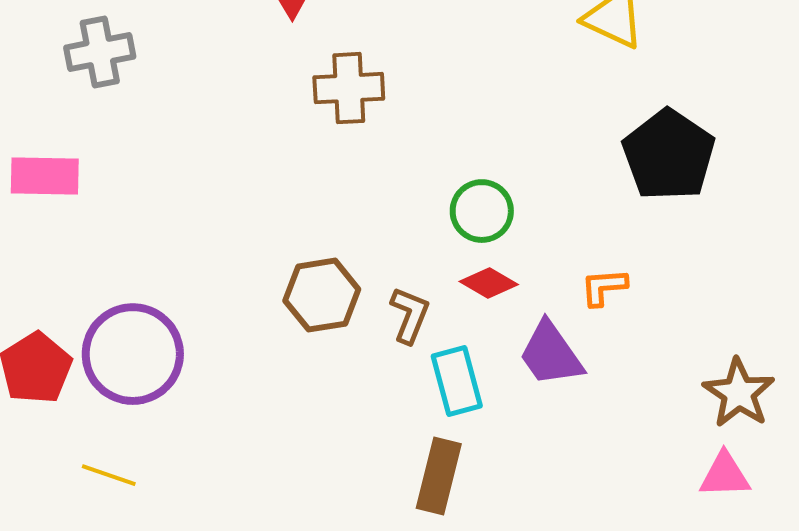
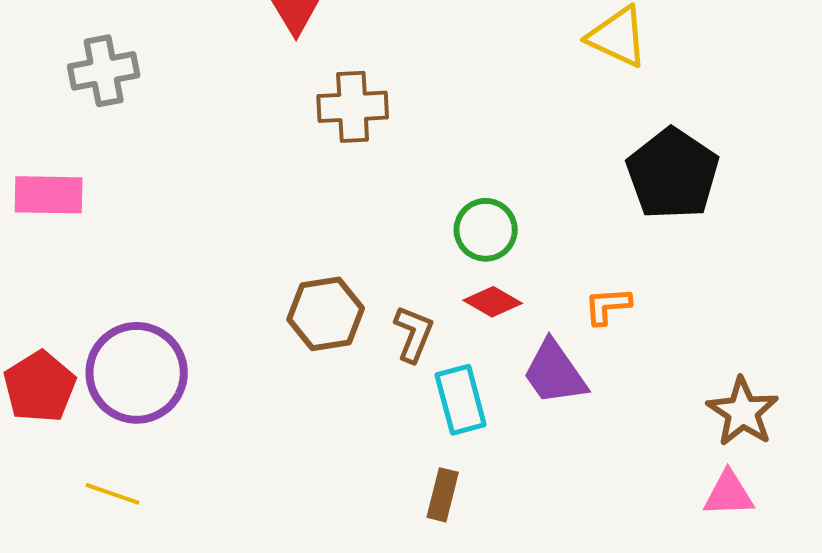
brown rectangle: (439, 476) -> (443, 495), size x0.7

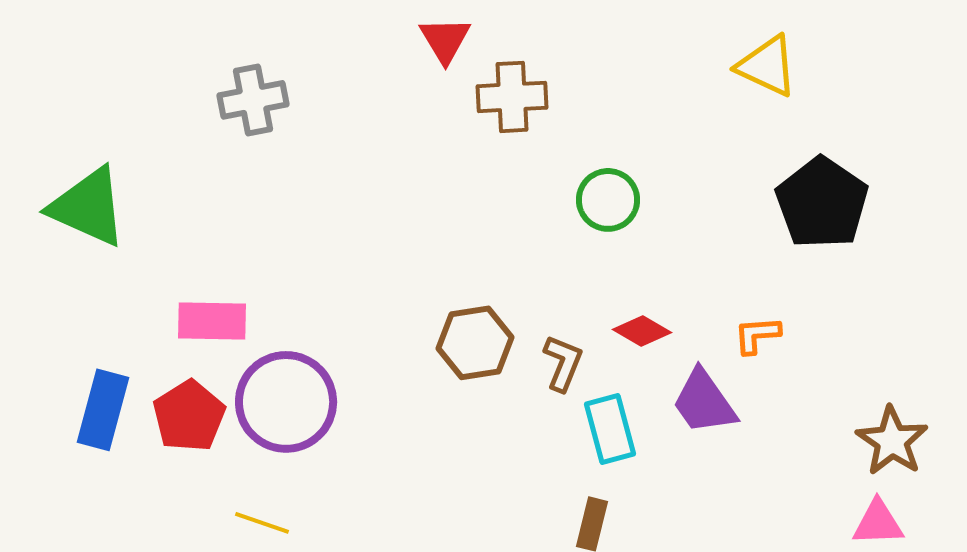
brown cross: (353, 107) -> (512, 97), moved
pink rectangle: (49, 195) -> (212, 321), moved
green circle: (486, 230) -> (608, 200), moved

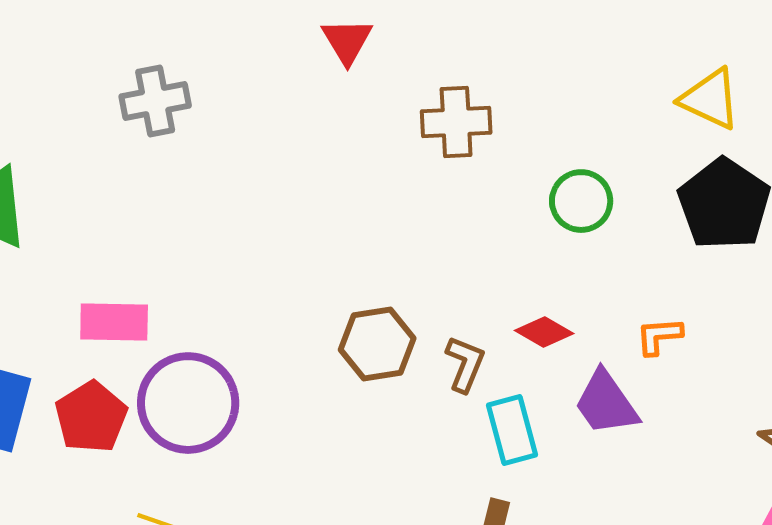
yellow triangle: (767, 66) -> (710, 99), moved
brown cross: (512, 97) -> (456, 122), moved
green circle: (608, 200) -> (581, 201), moved

